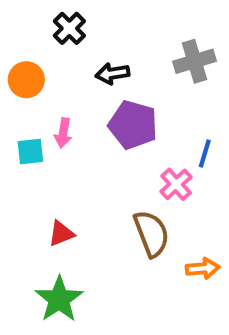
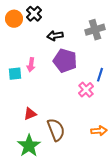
orange circle: (26, 80) -> (14, 19), moved
brown semicircle: (151, 234) -> (56, 130), moved

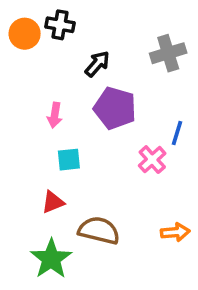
black cross: (34, 14) -> (60, 25), turned -35
black arrow: (55, 36) -> (97, 64), turned 140
cyan square: (15, 74) -> (69, 160), moved
brown semicircle: (56, 130) -> (99, 230), turned -55

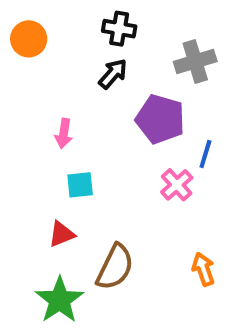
black cross: (60, 25) -> (119, 29), moved
purple pentagon: (115, 108) -> (160, 119), moved
brown semicircle: (99, 230) -> (115, 267), turned 102
orange arrow: (175, 232) -> (203, 269), turned -104

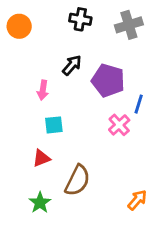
gray cross: (195, 62) -> (129, 25), moved
black arrow: (113, 74) -> (72, 65), moved
orange arrow: (203, 269) -> (137, 200), moved, turned 60
green star: (59, 300) -> (40, 203), size x0.7

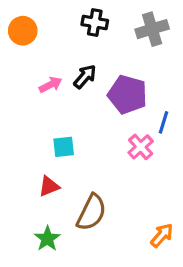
pink arrow: (43, 90) -> (51, 85), moved, turned -126

